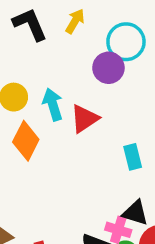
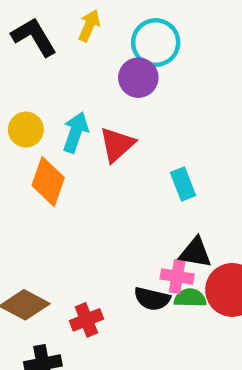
cyan arrow: (53, 104) -> (75, 132), turned 44

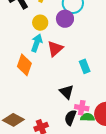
yellow circle: (26, 130) -> (40, 23), moved
black triangle: (195, 253) -> (66, 92), moved, turned 35
black semicircle: (152, 299) -> (70, 118), turned 98

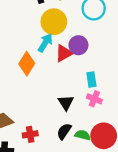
purple circle: (65, 19) -> (78, 45), moved
yellow circle: (40, 23) -> (54, 22), size x1.5
pink cross: (82, 108) -> (94, 99), moved

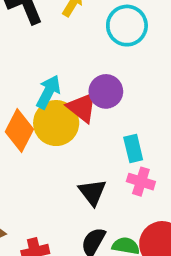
yellow circle: (54, 22) -> (56, 123), moved
red triangle: (64, 53) -> (82, 107), turned -48

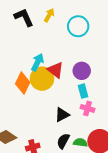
purple circle: (106, 91) -> (82, 71), moved
black triangle: (92, 192) -> (62, 115), turned 42

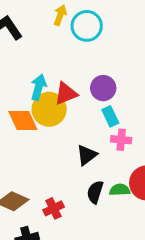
yellow arrow: (49, 15) -> (60, 15), moved
red triangle: (55, 70) -> (66, 94), turned -48
orange diamond: (23, 83) -> (23, 120), turned -40

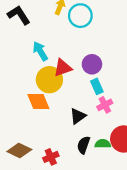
cyan arrow: (39, 87) -> (40, 51), moved, turned -48
orange diamond: (23, 120) -> (38, 101), moved
pink cross: (121, 140) -> (105, 105), turned -35

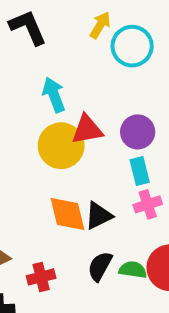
orange diamond: (38, 101) -> (67, 214), moved

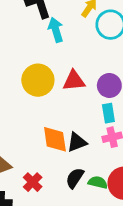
cyan arrow: (54, 95) -> (56, 30), moved
yellow circle: (61, 146) -> (38, 80), moved
red cross: (41, 277) -> (33, 182), turned -36

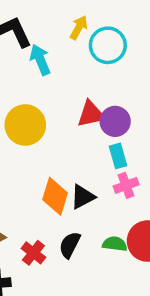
red triangle: (74, 81) -> (91, 114), moved
orange diamond: (55, 139) -> (55, 196), turned 32
black semicircle: (75, 178) -> (70, 245), moved

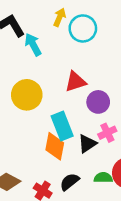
purple circle: (115, 121) -> (98, 102), moved
cyan rectangle: (118, 156) -> (62, 126), moved, size x1.5
black triangle: (83, 197) -> (87, 144), moved
black semicircle: (70, 245) -> (69, 182), turned 30

